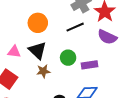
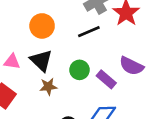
purple semicircle: (107, 37) -> (131, 66), moved
purple rectangle: (89, 65) -> (106, 79), turned 49

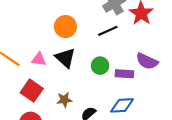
purple rectangle: (106, 79) -> (124, 74), turned -36
brown star: (48, 87) -> (64, 100), moved

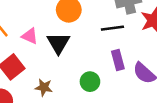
green circle: (100, 66) -> (90, 82), moved
purple rectangle: (124, 74) -> (118, 60), moved, turned 54

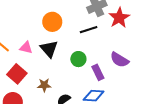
purple rectangle: (118, 60) -> (98, 72), moved
green circle: (90, 82) -> (78, 59), moved

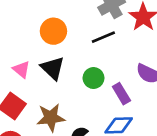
pink triangle: (26, 48) -> (21, 69), turned 32
brown star: (44, 85) -> (51, 118), size x1.5

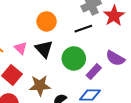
green circle: (94, 78) -> (74, 58), size x1.5
purple rectangle: (121, 94) -> (94, 72), turned 70

